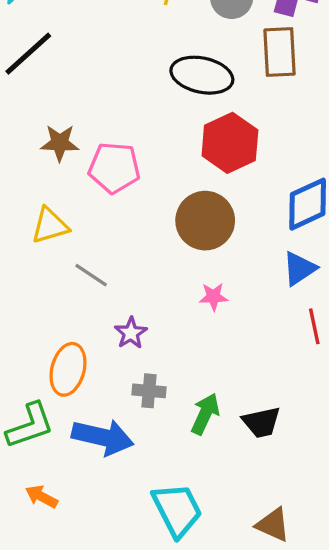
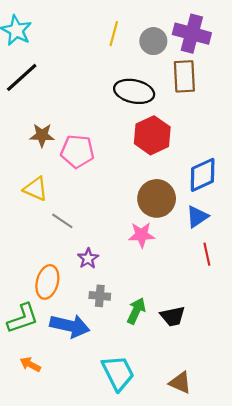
brown circle: (205, 221) -> (157, 198), moved
yellow triangle: (50, 226) -> (36, 189), turned 40
pink star: (213, 297) -> (142, 235), size x1.4

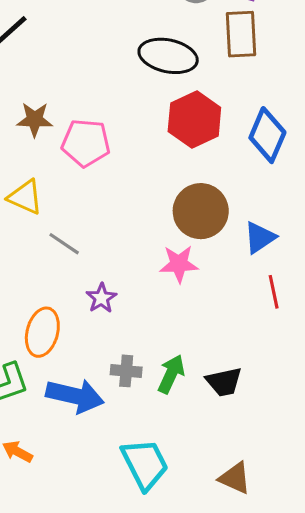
blue diamond: (203, 175) -> (267, 135), moved, turned -42
gray cross: (100, 296) -> (126, 371), moved

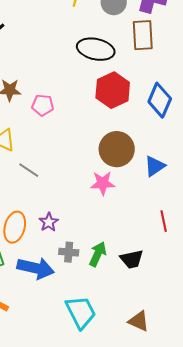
pink pentagon: (86, 143) -> (43, 105), size x0.7
red line: (274, 292) -> (164, 221), moved
purple star: (101, 298) -> (49, 222), moved

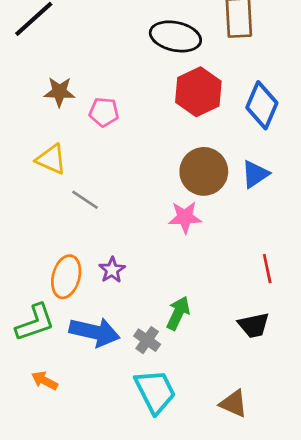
blue triangle: (155, 166) -> (255, 174), moved
gray cross: (69, 252) -> (147, 340), moved, turned 30
black trapezoid: (132, 259) -> (254, 325), moved

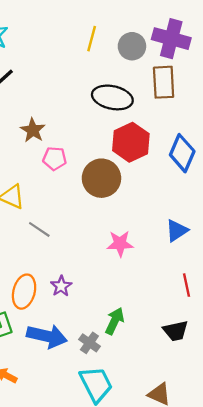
brown star: (59, 92) -> (33, 130), moved, turned 30
brown circle: (204, 171) -> (101, 178), moved
blue triangle: (255, 174) -> (177, 231), moved

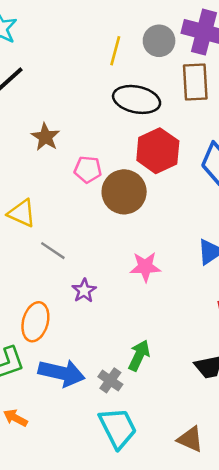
yellow line: (92, 39) -> (115, 51), moved
pink pentagon: (55, 159) -> (88, 169), moved
purple star: (61, 286) -> (84, 291), moved

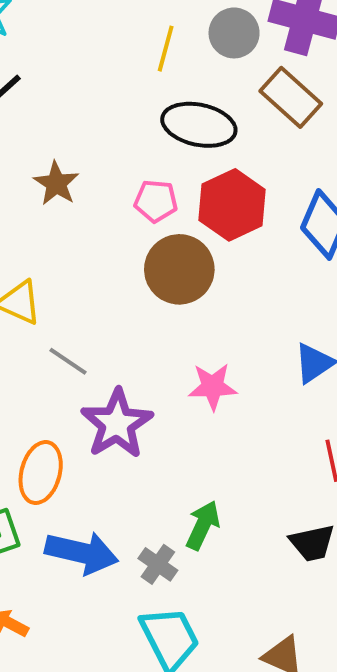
brown rectangle: (195, 82) -> (291, 97), turned -45
pink pentagon: (88, 169) -> (156, 201), moved
purple star: (84, 291) -> (117, 424), size x1.8

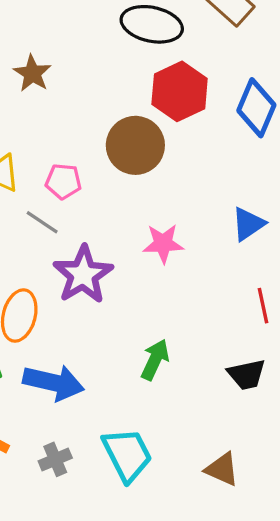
pink pentagon: (156, 201) -> (63, 181), moved
gray cross: (158, 564) -> (55, 459), moved, turned 32

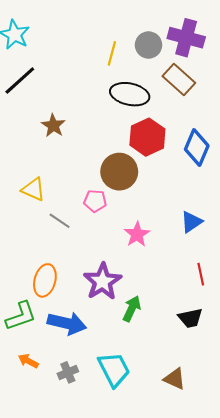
pink pentagon: (63, 181) -> (95, 201), moved
pink star: (163, 244) -> (137, 234), turned -30
purple star: (83, 275) -> (102, 281), moved

